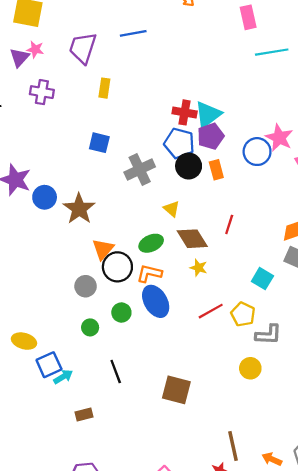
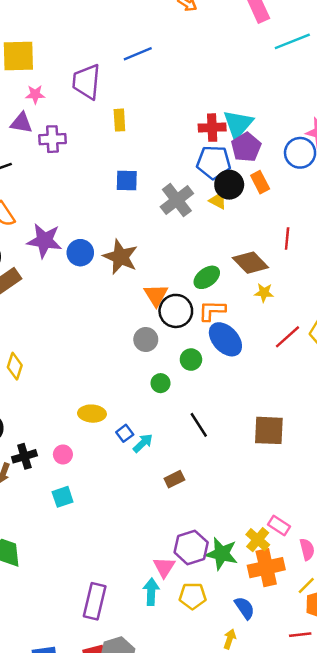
purple triangle: (19, 57) -> (21, 123), moved, turned -50
yellow triangle: (172, 209) -> (218, 200), moved
blue square: (49, 365) -> (125, 433), size x0.6

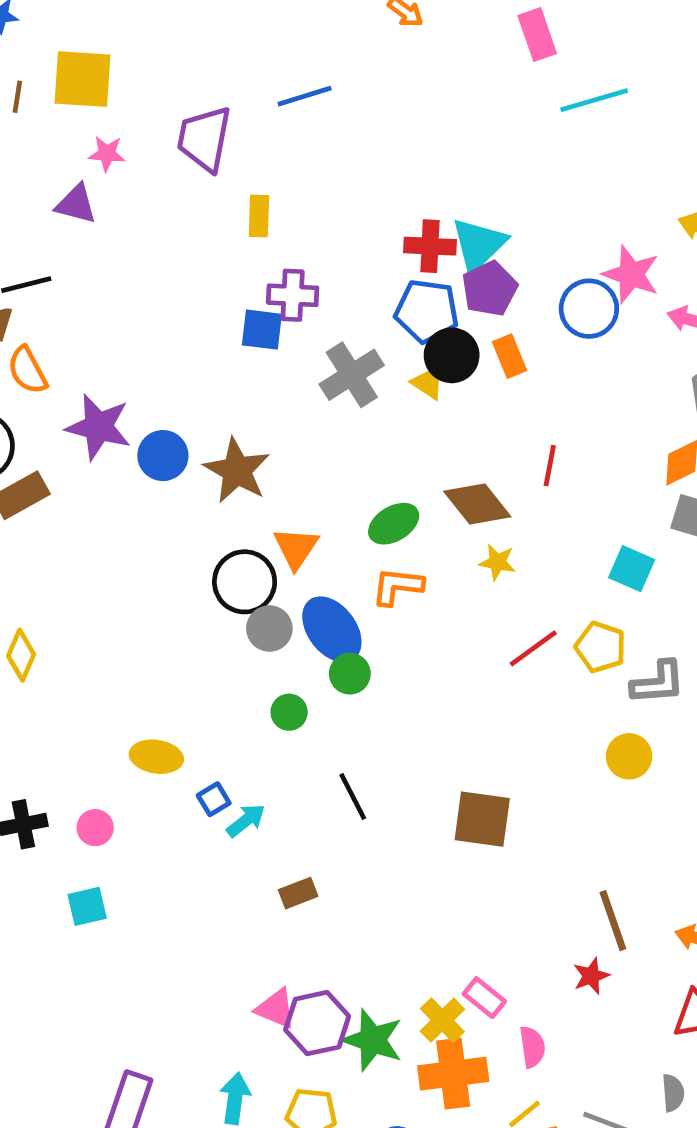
purple cross: (52, 139) -> (293, 295), moved
black circle: (176, 311) -> (245, 582), moved
blue ellipse: (225, 339) -> (332, 629), moved
pink triangle: (164, 567) -> (276, 1009), moved, turned -45

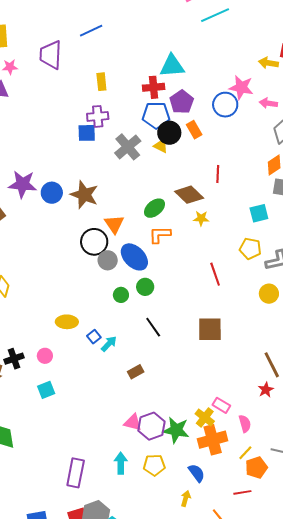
yellow rectangle: (259, 216) -> (101, 82), moved
cyan triangle: (479, 245) -> (172, 66), moved, turned 48
cyan square: (632, 569) -> (259, 213), turned -30
red line: (533, 648) -> (215, 274), moved, turned -65
green circle: (350, 674) -> (145, 287), moved

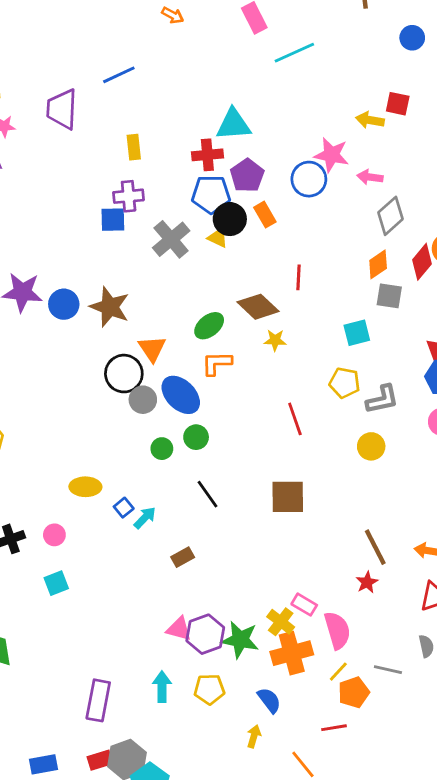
pink semicircle: (245, 424) -> (337, 630), size x1.5

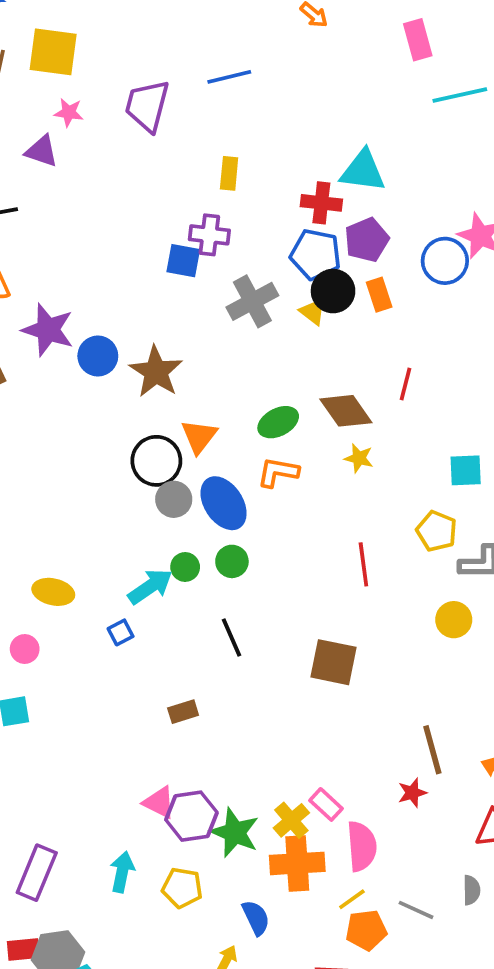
yellow ellipse: (85, 487) -> (53, 592), moved
cyan arrow: (145, 518) -> (150, 587), moved, size x1.4

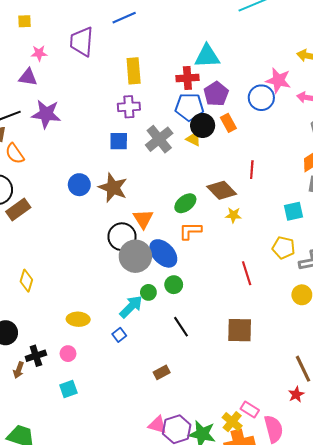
yellow square: (53, 52) -> (24, 21), size x0.5
yellow rectangle: (229, 173) -> (134, 71), size x1.4
blue square: (183, 261) -> (119, 141), moved
purple star: (48, 330) -> (46, 114), moved
gray circle: (174, 499) -> (135, 256), size x1.6

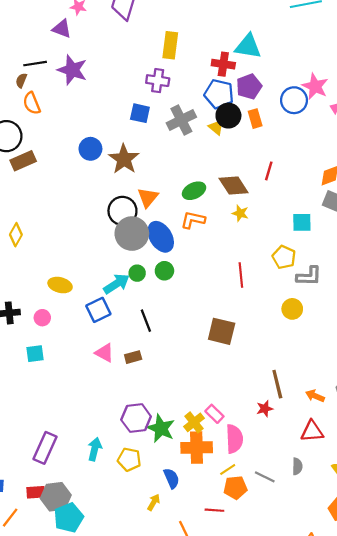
black line: (181, 327) -> (146, 321), moved
blue square: (119, 335) -> (98, 310), size x1.6
pink triangle: (157, 425) -> (104, 353), moved

